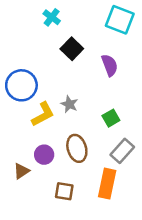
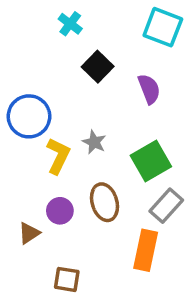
yellow L-shape: (43, 114) -> (58, 156), turned -36
green square: (111, 118) -> (151, 161), size x1.6
brown square: (64, 191) -> (67, 279), moved

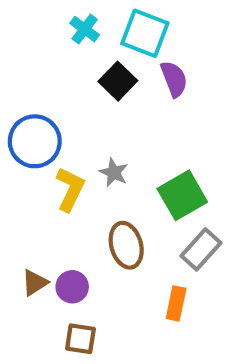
cyan square: (163, 27) -> (145, 33), moved
purple semicircle: (149, 89) -> (174, 79), moved
purple circle: (60, 211) -> (72, 287), moved
orange rectangle: (146, 250) -> (176, 303), size x0.7

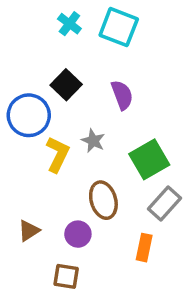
purple semicircle: (174, 79) -> (122, 95), moved
black square: (118, 81) -> (66, 85), moved
purple circle: (72, 287) -> (78, 234), moved

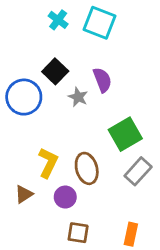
gray star: (93, 141) -> (78, 97), moved
yellow L-shape: (58, 154) -> (48, 163), moved
orange rectangle: (144, 248) -> (131, 234), moved
brown square: (66, 276) -> (78, 233), moved

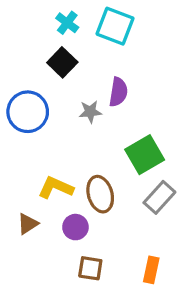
black square: (55, 71) -> (62, 62), moved
purple semicircle: (102, 80) -> (118, 92), turned 30
gray star: (78, 97) -> (90, 112), turned -30
yellow L-shape: (48, 163) -> (56, 188), turned -92

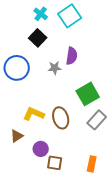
cyan square: (115, 26) -> (70, 16), turned 35
purple circle: (75, 227) -> (41, 149), moved

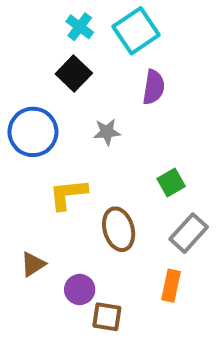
purple semicircle: (72, 56) -> (154, 87), moved
green square: (88, 94) -> (171, 182), size x0.6
yellow L-shape: (34, 114) -> (68, 194), moved, turned -30
orange rectangle: (92, 164) -> (171, 286), moved

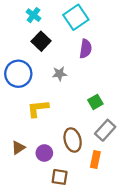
cyan cross: (80, 27) -> (33, 15), moved
brown ellipse: (119, 229) -> (73, 140), moved
purple circle: (80, 289) -> (44, 153), moved

